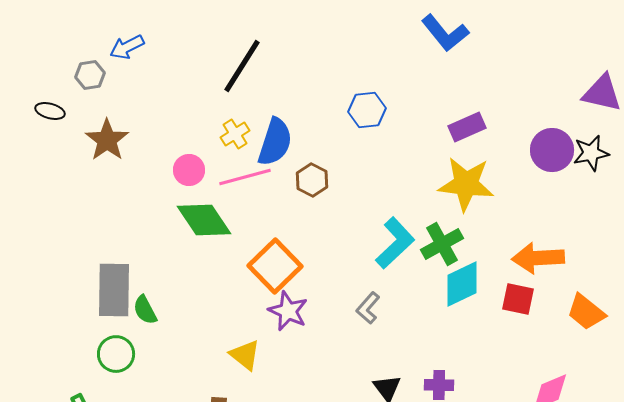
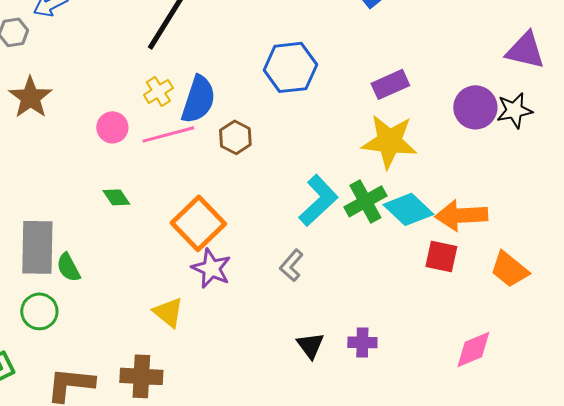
blue hexagon: (367, 110) -> (290, 67), size x1.4
green diamond: (204, 220) -> (116, 197), moved, size x0.5
cyan diamond: (462, 284) -> (408, 209), moved, turned 69

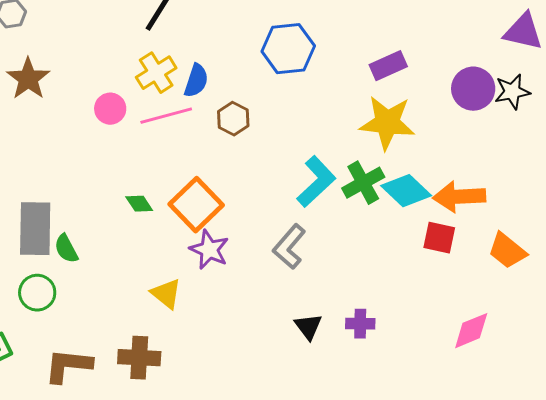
yellow cross: (158, 91) -> (156, 73), size x1.4
blue semicircle: (198, 99) -> (196, 81), size x0.7
green diamond: (116, 197) -> (139, 204), moved
gray L-shape: (291, 265) -> (289, 247), size x1.4

